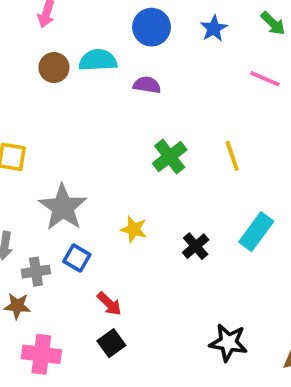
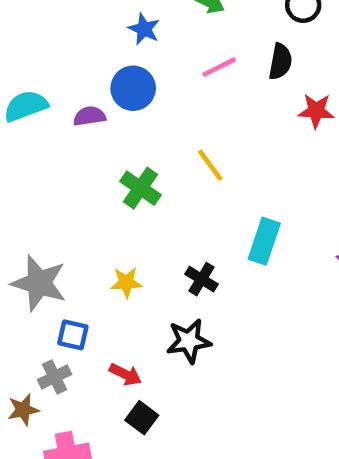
blue circle: (152, 27) -> (133, 88), moved
pink line: (265, 79) -> (219, 67), turned -32
gray cross: (36, 272) -> (55, 377), moved
black star: (228, 343) -> (189, 341), moved

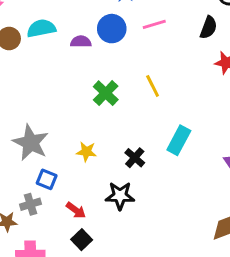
pink line: (219, 67) -> (154, 24), moved

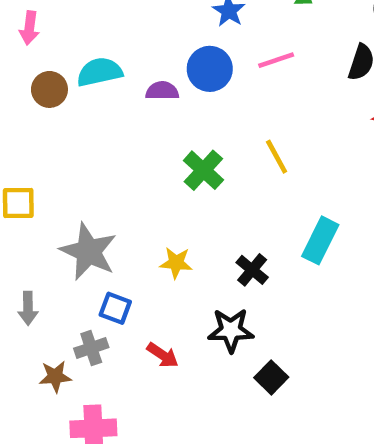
black square: (82, 240) -> (271, 377), moved

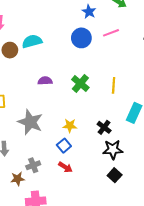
purple semicircle: (162, 91) -> (45, 81), moved
yellow line: (277, 157) -> (114, 85), moved, turned 35
blue square: (115, 308) -> (64, 146), moved, turned 32
black star: (231, 330) -> (113, 149), moved

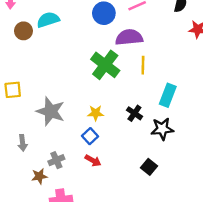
purple semicircle: (45, 81) -> (129, 37), moved, size x1.6
green cross: (80, 83) -> (105, 65), size x1.4
black star: (113, 149) -> (162, 129), moved

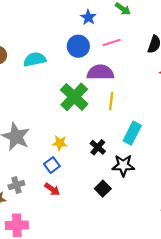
cyan semicircle: (48, 20) -> (35, 59), moved
black square: (149, 167) -> (103, 189), moved

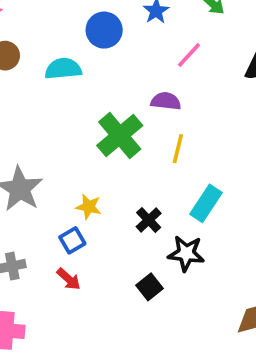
pink line: (112, 42) -> (189, 55), turned -36
blue circle: (78, 46) -> (104, 30), moved
purple semicircle: (100, 72) -> (166, 101), size x0.7

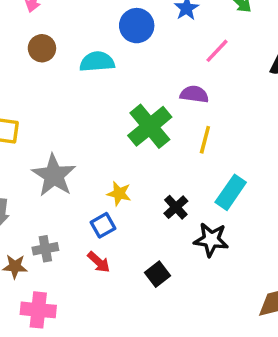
black square: (149, 287) -> (158, 274), moved

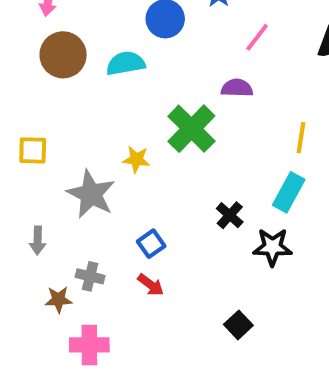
brown circle: (42, 48) -> (63, 55), size x1.5
yellow line: (205, 140) -> (301, 138), moved
yellow star: (119, 194) -> (136, 159), moved
gray cross: (45, 249) -> (90, 276), turned 30
black square: (158, 274) -> (238, 325), moved

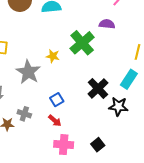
black cross: (230, 215) -> (98, 88), size x1.5
pink cross: (89, 345) -> (64, 145), moved

